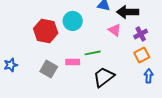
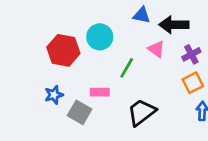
green line: (93, 53) -> (127, 68), moved, turned -49
blue star: (11, 65) -> (54, 95), moved
gray square: (49, 69) -> (80, 112), moved

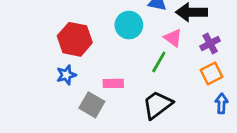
cyan circle: (100, 37) -> (129, 25), moved
green line: (127, 68) -> (159, 62), moved
blue star: (54, 95) -> (66, 75), moved

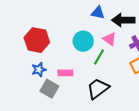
cyan circle: (129, 25) -> (83, 41), moved
blue star: (66, 75) -> (39, 70), moved

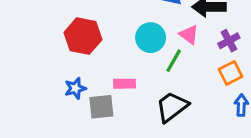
blue star: (39, 70) -> (75, 88), moved
gray square: (49, 89) -> (101, 107), turned -36

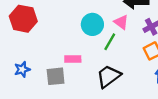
red hexagon: (83, 36) -> (23, 19), moved
blue star: (75, 88) -> (22, 69), moved

